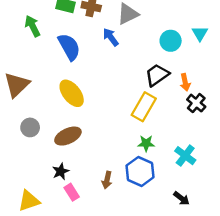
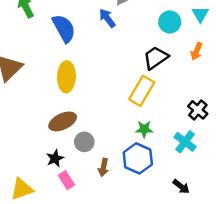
orange arrow: (185, 82) -> (197, 51), moved, turned 35
yellow ellipse: (72, 93) -> (66, 77), turned 40
black cross: (196, 103) -> (198, 110), moved
gray circle: (30, 127) -> (84, 142), moved

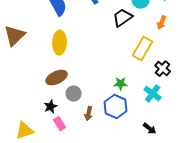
black trapezoid: (156, 58) -> (123, 18), moved
yellow rectangle: (142, 91) -> (143, 49), moved

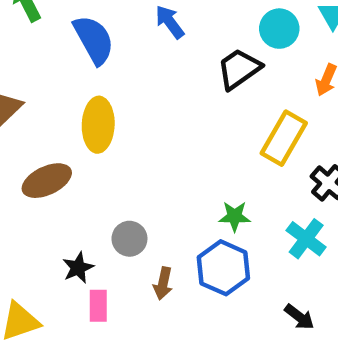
brown ellipse: (57, 78) -> (47, 181), moved
pink rectangle: (60, 124) -> (98, 306), turned 32

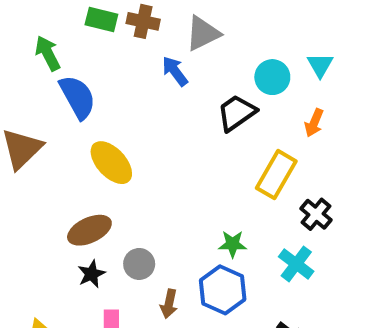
blue semicircle: (94, 40) -> (78, 97), moved
yellow ellipse: (98, 125) -> (111, 163), turned -45
brown ellipse: (47, 181) -> (89, 230), moved
black star: (78, 268) -> (91, 274), moved

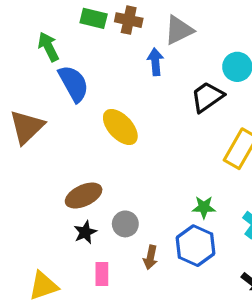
blue arrow: (175, 71) -> (155, 62), turned 32
yellow ellipse: (111, 163) -> (120, 127), moved

